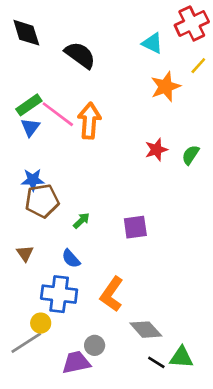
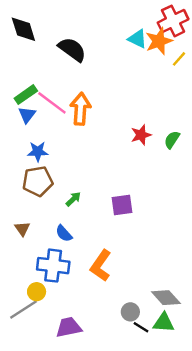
orange star: (166, 87) -> (159, 41), moved
blue star: (33, 180) -> (38, 152), moved
gray diamond: (146, 330) -> (166, 298), moved
gray circle: (95, 345) -> (130, 312), moved

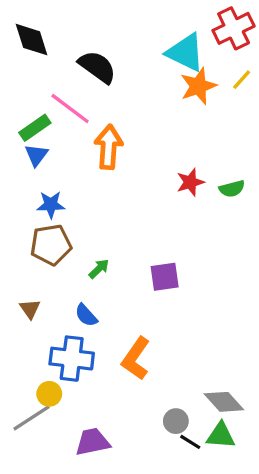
cyan triangle: (137, 39) -> (185, 52), size x1.5
orange star: (159, 41) -> (198, 86), moved
pink line: (52, 103) -> (70, 109), moved
green semicircle: (172, 140) -> (232, 189), turned -138

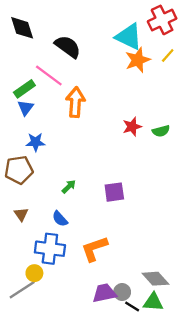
brown pentagon: (51, 245) -> (19, 170), moved
orange L-shape: (136, 359) -> (94, 249), turned 36
purple trapezoid: (93, 442) -> (104, 293), moved

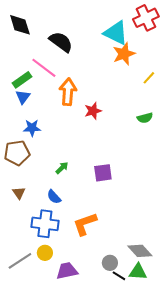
yellow line: (168, 56) -> (149, 78), moved
red star: (132, 127) -> (93, 111), moved
yellow circle: (34, 273) -> (45, 253), moved
purple trapezoid: (104, 293) -> (67, 271), moved

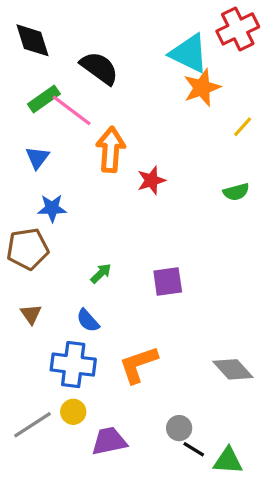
green rectangle: (22, 80) -> (44, 99), moved
gray diamond: (140, 251) -> (233, 369), moved
green triangle: (138, 272) -> (228, 461), moved

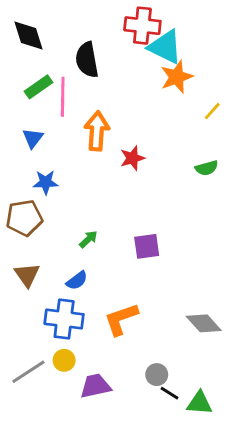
red cross: (238, 29) -> (142, 26), moved, turned 32
black semicircle: (99, 68) -> (87, 60), turned -136
pink line: (72, 110) -> (63, 97), turned 54
brown triangle: (31, 314) -> (27, 275), size x1.4
blue semicircle: (88, 321) -> (77, 281), turned -85

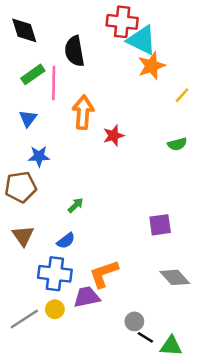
purple square: (147, 246) -> (160, 225), moved
purple trapezoid: (95, 386) -> (87, 297), moved

